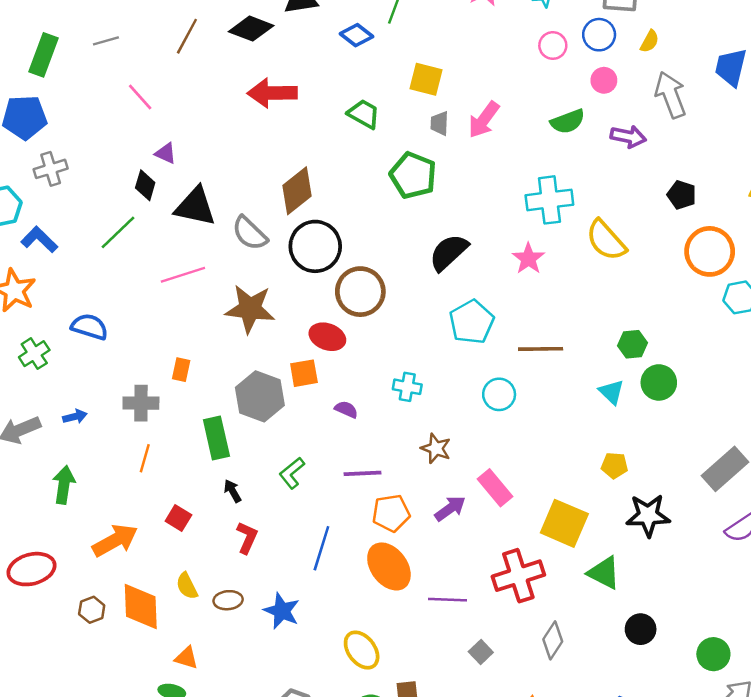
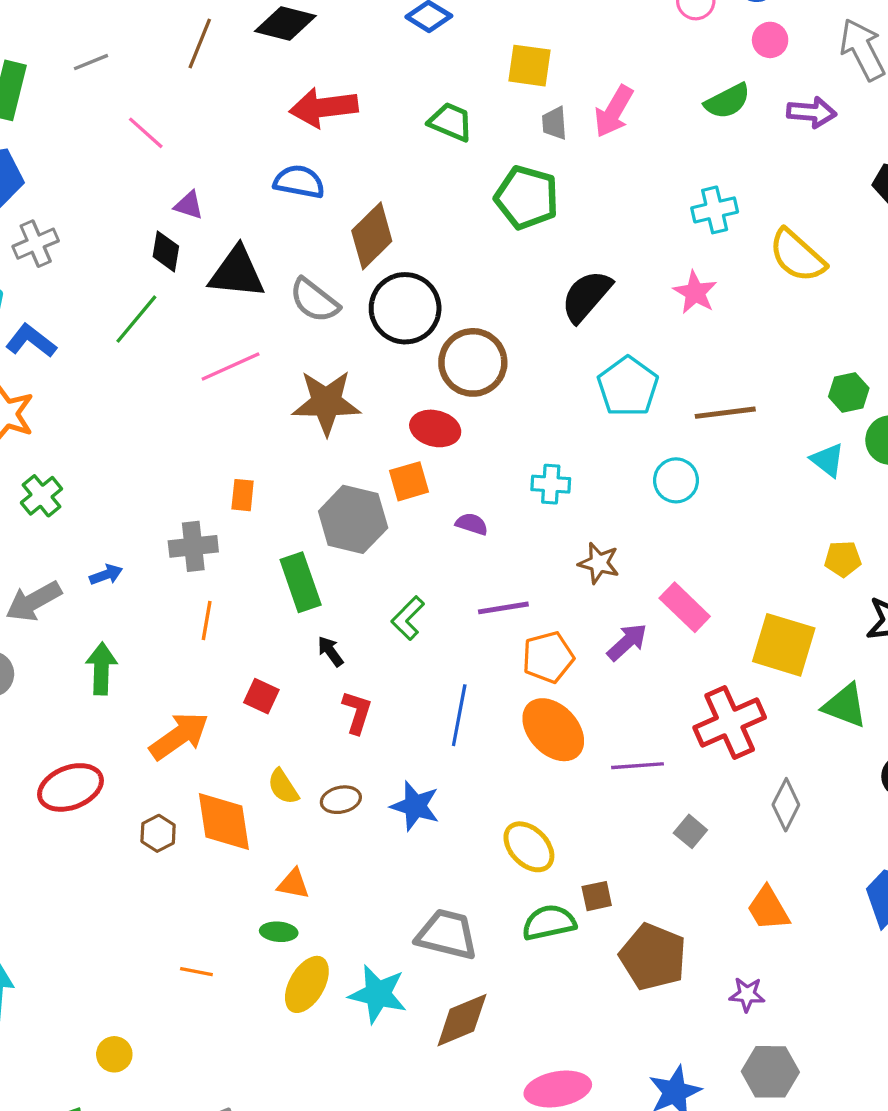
cyan cross: (549, 200) -> (715, 210), size x0.7
blue semicircle: (90, 327) -> (299, 182), moved

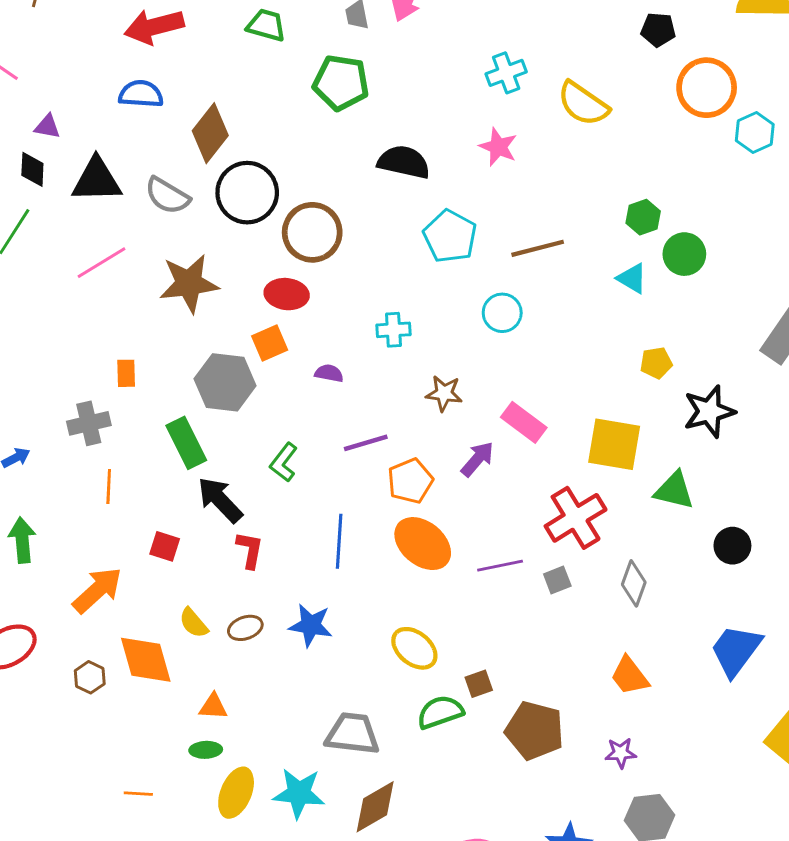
black semicircle: (586, 296) -> (404, 162), turned 69
black arrow: (330, 651) -> (220, 500), size x1.8
gray square: (690, 831) -> (557, 580), moved, turned 36

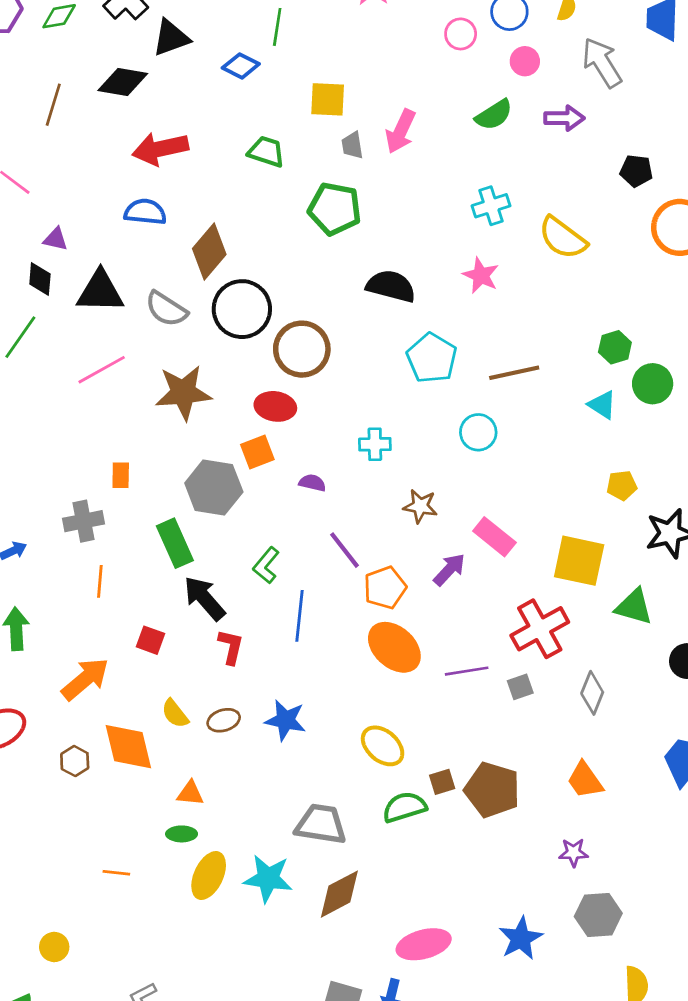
purple line: (366, 443) -> (344, 550), turned 66
blue line: (339, 541) -> (300, 616), moved
brown pentagon: (535, 730) -> (492, 790), moved

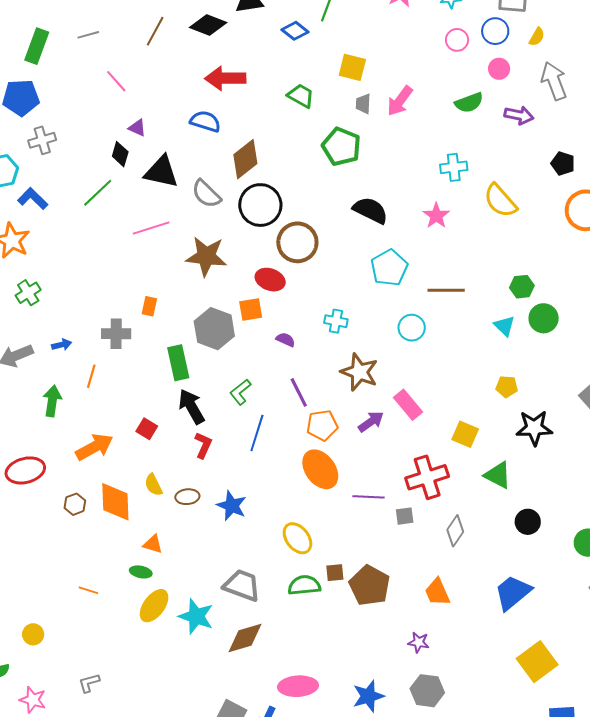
brown star: (420, 506) -> (359, 372), size x1.5
yellow square: (579, 561) -> (465, 434), size x0.7
orange line: (100, 581) -> (91, 376), moved

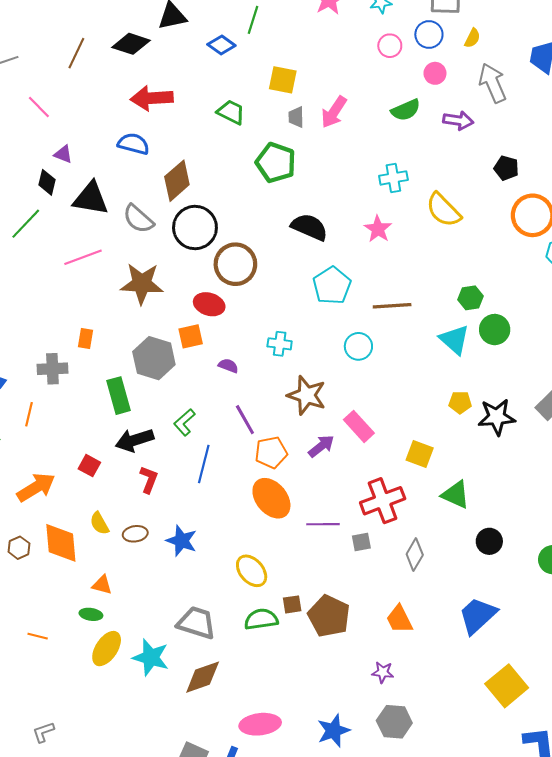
cyan triangle: (504, 326) -> (455, 340), size x1.4
black arrow: (191, 407) -> (135, 440), turned -75
black star: (534, 428) -> (497, 417), moved

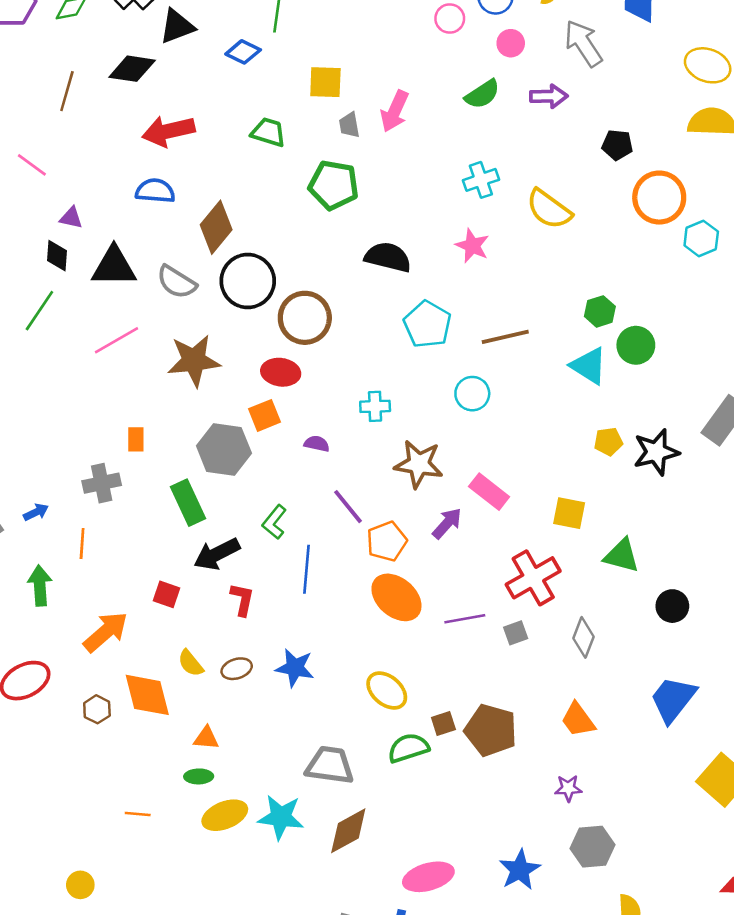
yellow ellipse: (107, 649) -> (225, 815), turned 44

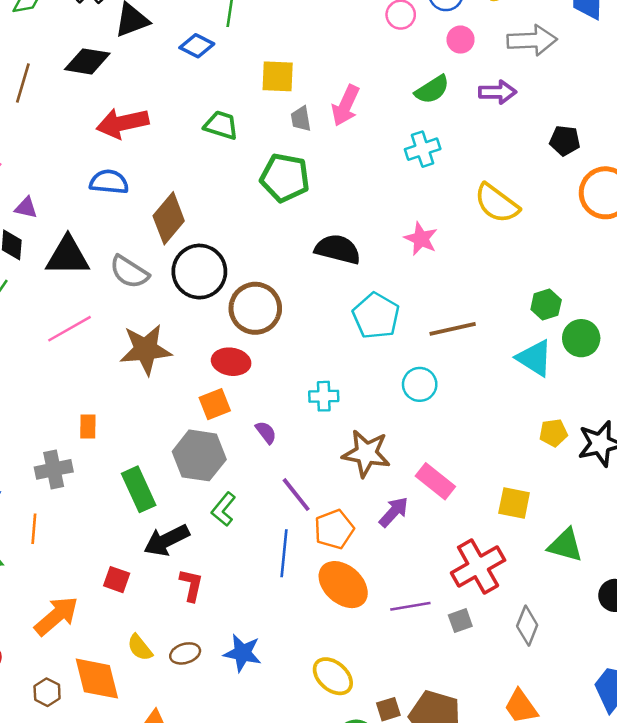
gray arrow: (583, 43) -> (532, 40), turned 120
cyan cross: (481, 180) -> (423, 149), moved
purple semicircle: (317, 444) -> (266, 432), turned 40
gray hexagon: (224, 450) -> (199, 455), moved
blue line: (307, 569) -> (284, 553), moved

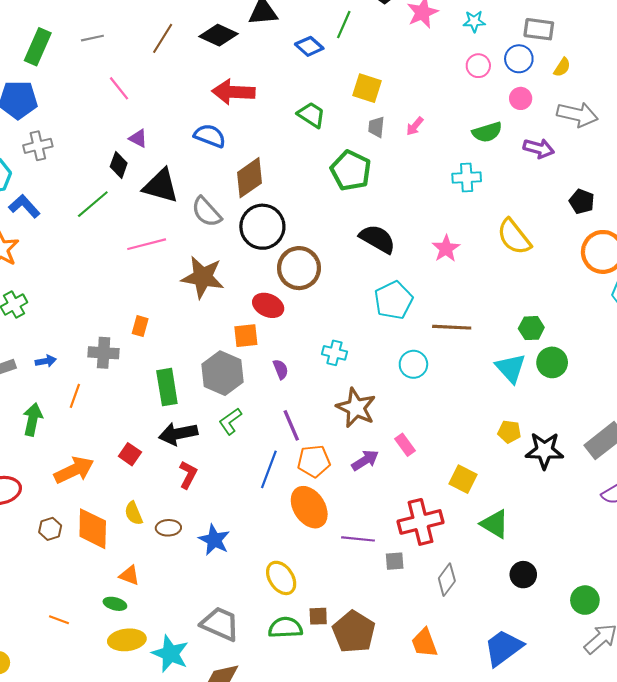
pink arrow: (346, 106) -> (415, 126), size x0.6
pink rectangle: (435, 481) -> (405, 445), size x0.7

